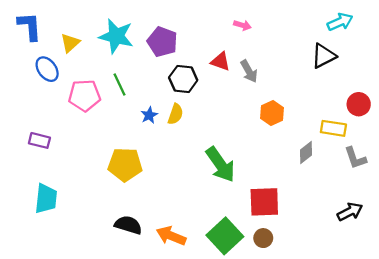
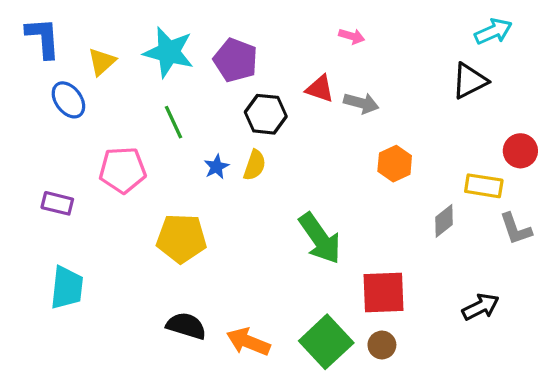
gray arrow: (249, 71) -> (361, 103), turned -45
pink pentagon: (84, 95) -> (123, 170), moved
black arrow: (350, 212) -> (481, 307), moved

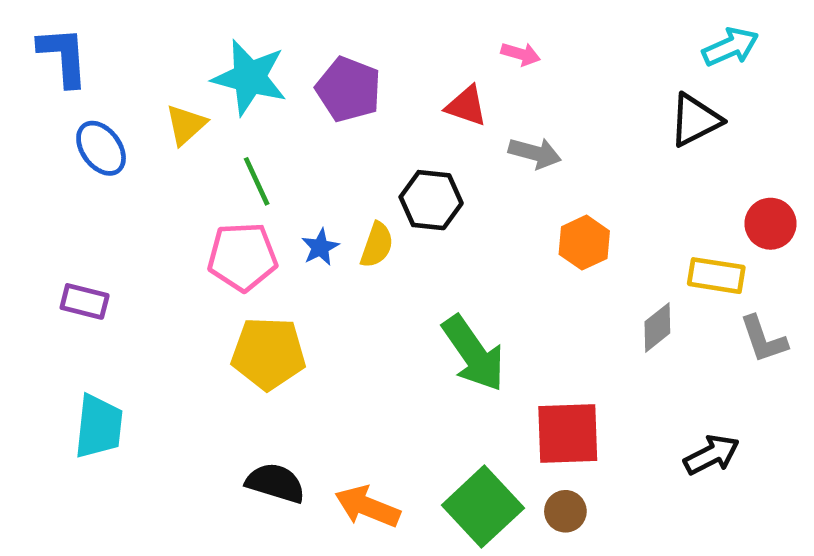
yellow triangle: (102, 62) -> (186, 125), moved
red triangle: (320, 89) -> (466, 106), moved
black hexagon: (266, 114) -> (431, 200), moved
pink pentagon: (123, 170) -> (242, 257), moved

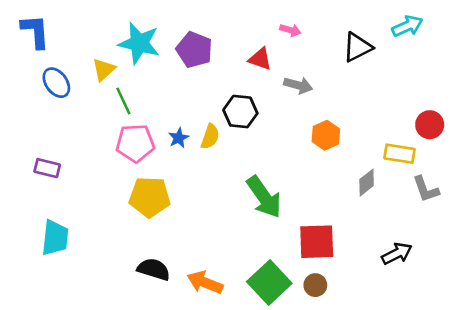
black triangle: (695, 120) -> (357, 47), moved
green line: (257, 181) -> (123, 101), moved

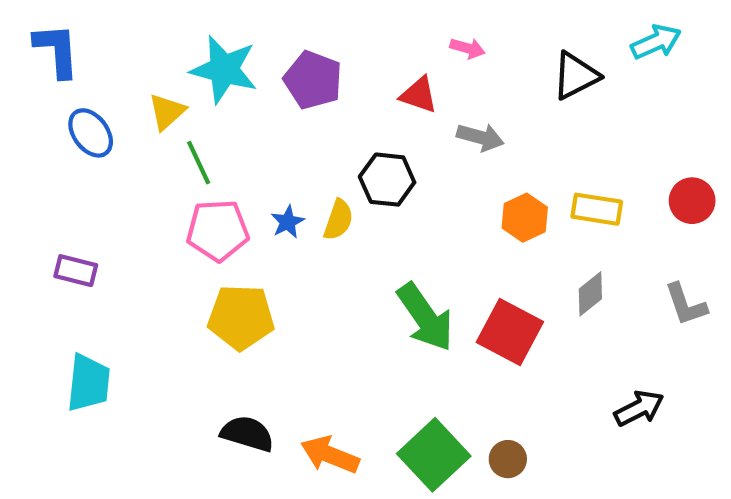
yellow rectangle: (399, 154) -> (597, 209), moved
red square: (317, 242) -> (510, 332), moved, turned 30

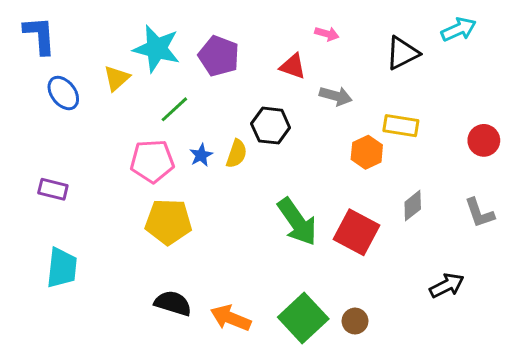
green line: (199, 163) -> (174, 109), moved, turned 72
yellow rectangle: (597, 209) -> (401, 126), moved

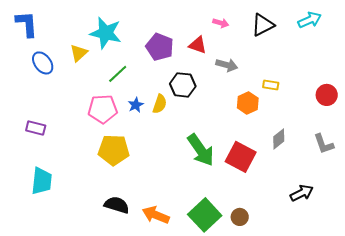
black triangle: (402, 53) -> (263, 25), moved
purple pentagon: (219, 56) -> (160, 47), moved
yellow rectangle: (401, 126) -> (271, 85), size x0.7

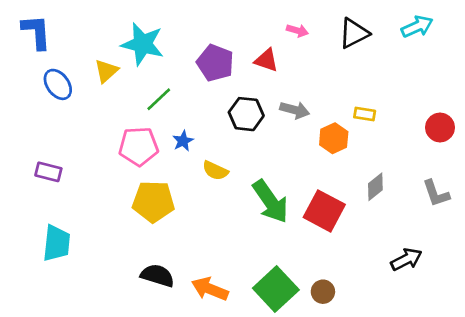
gray arrow: (227, 65) -> (295, 110), moved
yellow semicircle: (160, 104) -> (215, 171), moved, turned 96

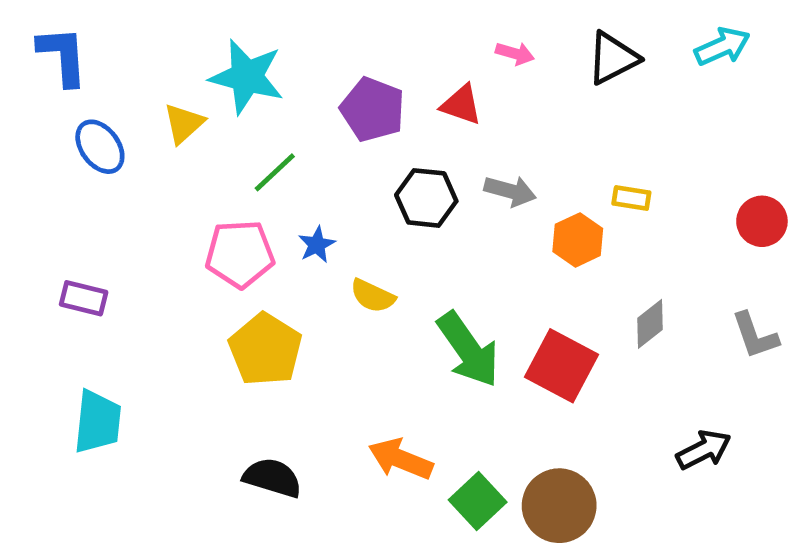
yellow pentagon: (153, 202) -> (265, 349), turned 30
orange arrow: (210, 289) -> (401, 459), moved
green square: (276, 289) -> (478, 501), size x0.7
brown circle: (323, 292) -> (559, 506), size x1.8

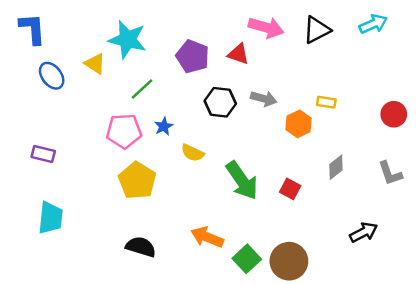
pink arrow: (515, 53) -> (266, 28), size x1.8
yellow triangle: (184, 123) -> (95, 64), turned -45
red square: (561, 366) -> (290, 189), size x0.6

